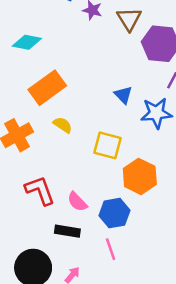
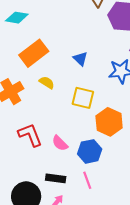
blue triangle: (123, 95) -> (80, 59), moved
black rectangle: (67, 231) -> (56, 178), moved

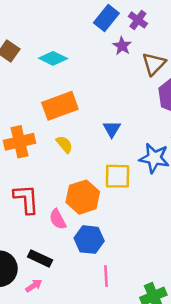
yellow square: (83, 98) -> (117, 176), moved, turned -30
orange hexagon: (109, 122) -> (83, 197), moved
pink line: (87, 180) -> (106, 276), moved

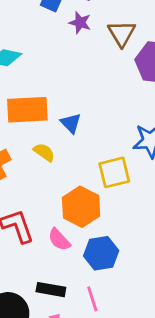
orange rectangle: (60, 106) -> (27, 110), turned 32
blue triangle: (112, 129) -> (71, 123), moved
pink line: (106, 276) -> (92, 299), moved

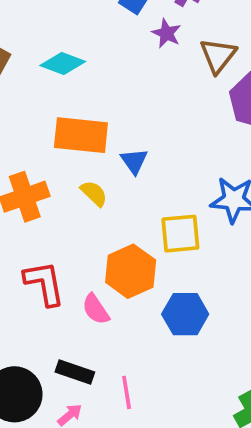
blue hexagon: (101, 253) -> (185, 314), moved

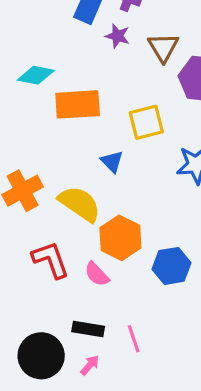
orange rectangle: (81, 135) -> (78, 104), moved
blue triangle: (134, 161) -> (112, 162), moved
yellow semicircle: (94, 193) -> (80, 204), moved, size x1.8
yellow square: (180, 234) -> (146, 122), moved

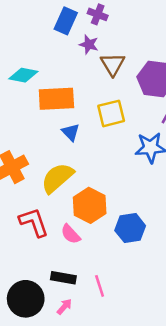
brown triangle: (163, 47) -> (113, 64), moved
blue triangle: (112, 162) -> (71, 132), moved
yellow semicircle: (80, 204) -> (57, 178), turned -76

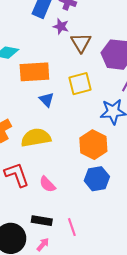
yellow semicircle: (57, 178) -> (36, 138), turned 32
orange hexagon: (90, 205) -> (93, 145), moved

